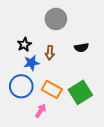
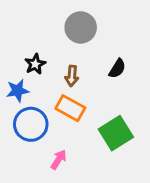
black semicircle: (81, 48) -> (117, 69), turned -48
blue star: (31, 63) -> (18, 91), moved
orange rectangle: (52, 89) -> (70, 108), moved

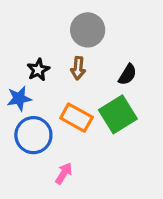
brown arrow: (72, 76) -> (78, 68), moved
green square: (116, 133) -> (118, 114), moved

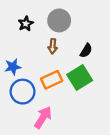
black star: (38, 70) -> (26, 24), moved
orange rectangle: (76, 118) -> (52, 80), turned -54
pink arrow: (64, 173) -> (43, 117), size x1.5

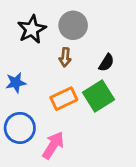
black star: (26, 24) -> (32, 29), size x1.5
blue circle: (23, 92) -> (20, 128), moved

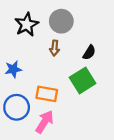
orange rectangle: (64, 99) -> (47, 94), moved, turned 35

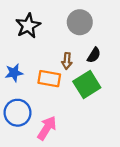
gray circle: (61, 21) -> (80, 22), moved
brown arrow: (55, 48) -> (67, 61), moved
orange rectangle: (47, 94) -> (49, 79), moved

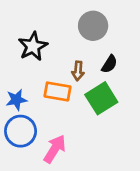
black star: (28, 26) -> (33, 46), moved
blue star: (14, 73) -> (16, 100), moved

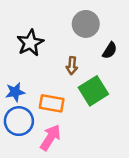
black semicircle: (109, 64) -> (110, 50), moved
orange rectangle: (57, 91) -> (52, 103), moved

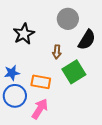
black semicircle: (110, 50) -> (87, 40), size x1.5

